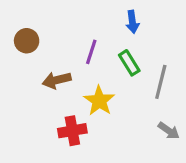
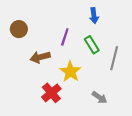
red cross: (72, 131) -> (51, 93), turned -30
gray arrow: (169, 131) -> (100, 97), moved

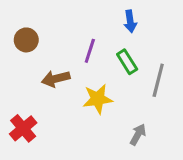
yellow star: (70, 72) -> (98, 99), turned 30
red cross: (51, 93) -> (23, 128), moved
gray arrow: (100, 97) -> (138, 135), turned -96

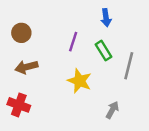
brown arrow: (56, 79) -> (26, 67), moved
yellow star: (98, 99) -> (79, 81), turned 30
red cross: (23, 128) -> (19, 105), turned -30

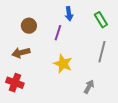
blue arrow: (106, 18) -> (69, 14), moved
brown circle: (21, 33) -> (29, 26), moved
green rectangle: (103, 51) -> (101, 20), moved

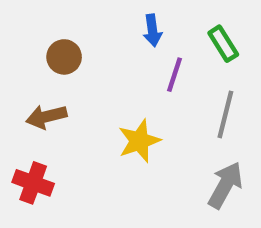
purple line: (58, 33) -> (175, 75), moved
yellow star: (63, 64) -> (139, 141), turned 30
gray arrow: (89, 87) -> (225, 185), moved, size x1.5

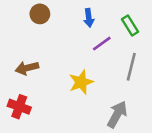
brown circle: (64, 57) -> (40, 14), moved
purple line: (175, 75) -> (102, 44), turned 36
gray arrow: (225, 185) -> (117, 114), moved

